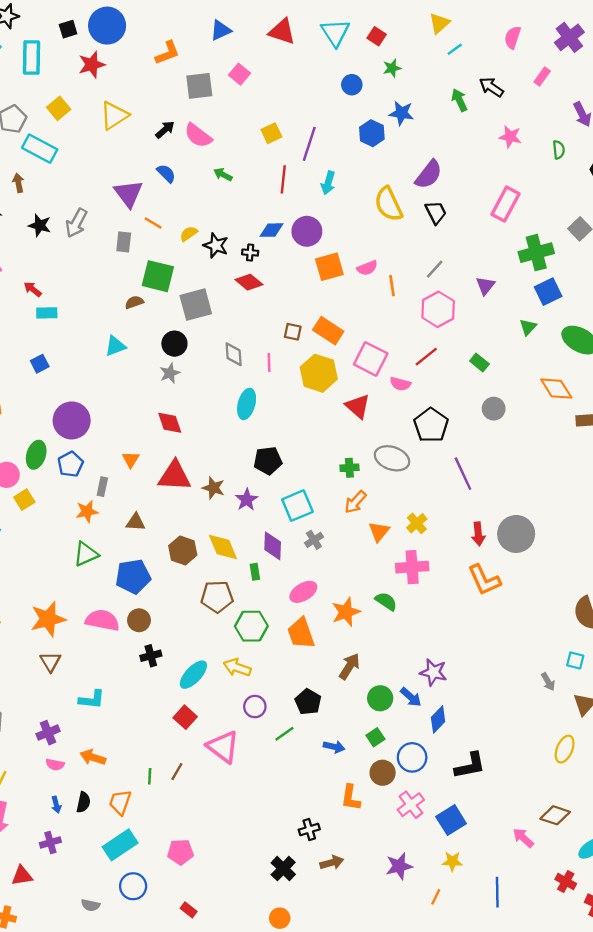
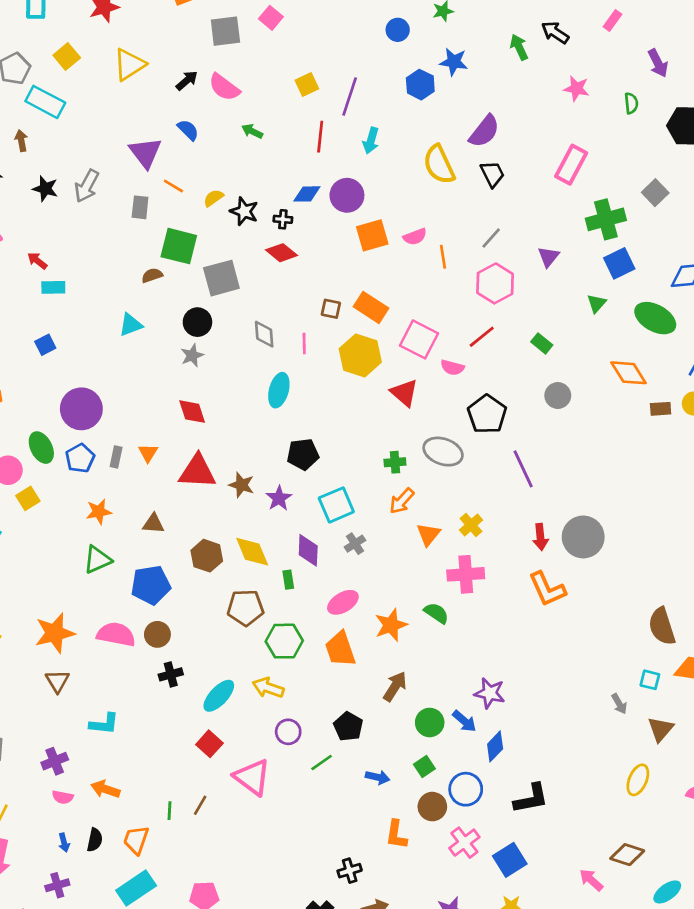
green ellipse: (36, 455) -> (41, 448), turned -44
gray rectangle: (102, 487) -> (116, 457), moved

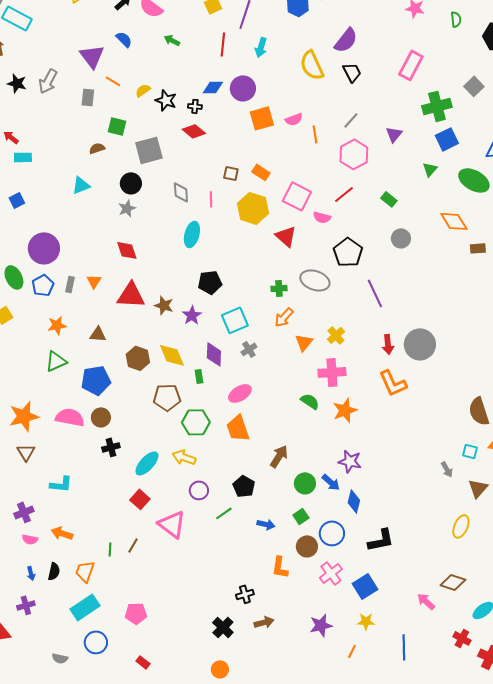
green square: (179, 246) -> (117, 126), size x0.7
orange rectangle: (371, 307) -> (261, 172), size x0.7
orange star: (391, 625) -> (345, 410), moved
blue diamond: (495, 746) -> (354, 501), turned -30

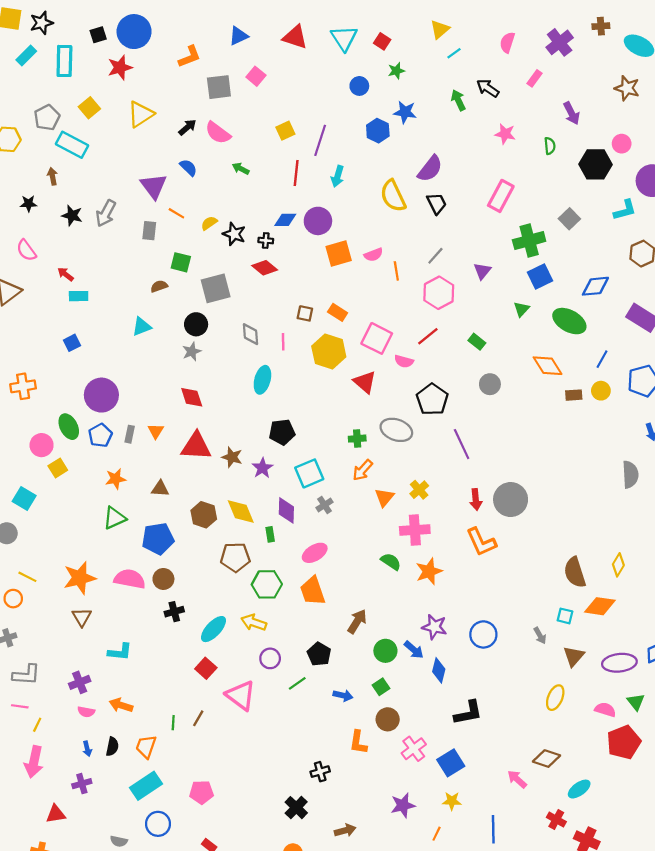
blue circle: (332, 533) -> (483, 634), moved
brown arrow: (264, 622) -> (345, 830), moved

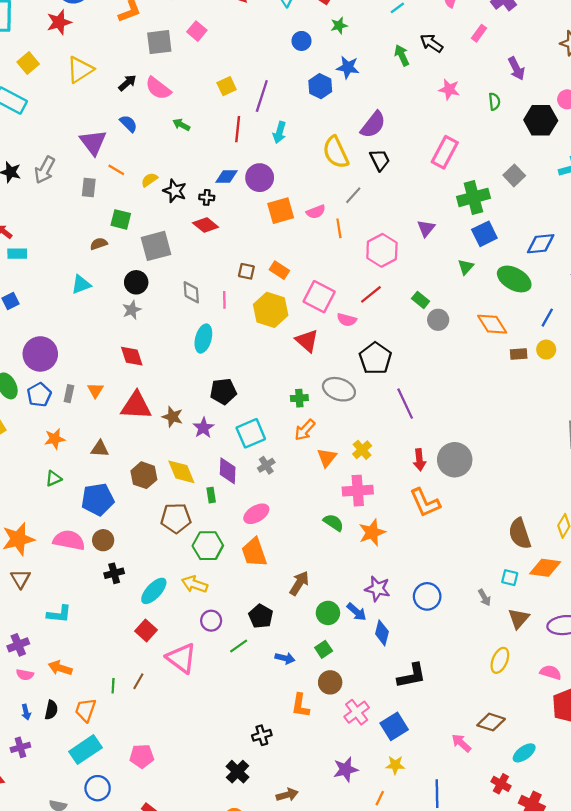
gray line: (435, 256) -> (353, 195), moved
gray circle: (490, 384) -> (438, 320), moved
green triangle: (114, 518) -> (54, 478), size x0.7

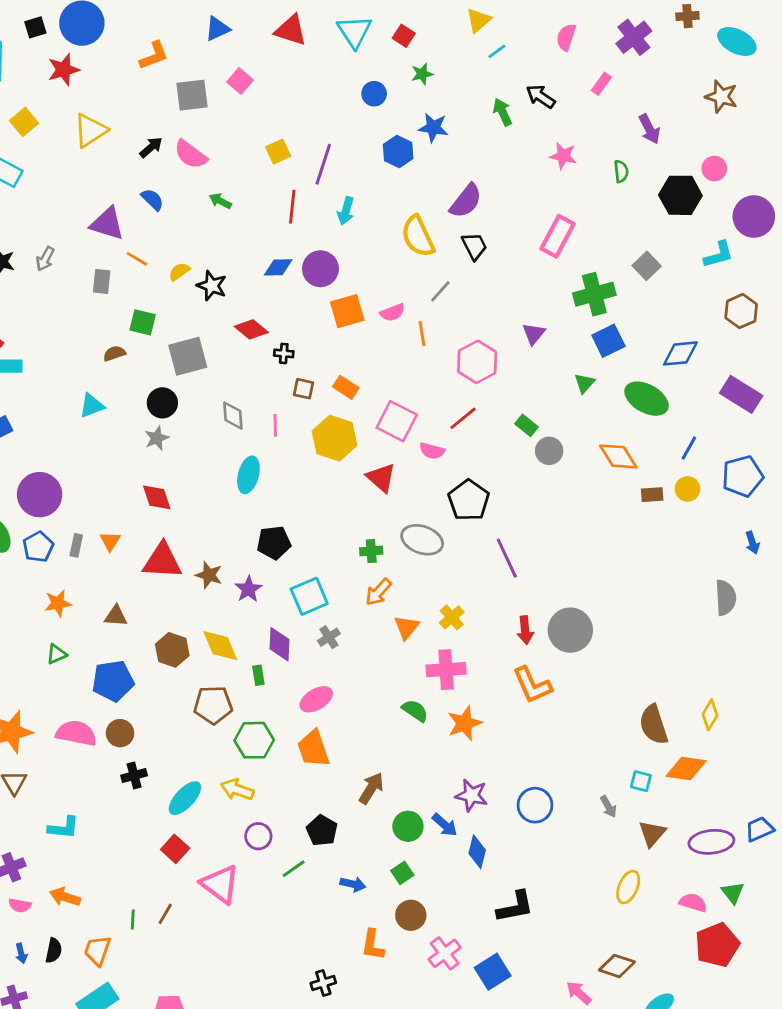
purple triangle: (93, 142) -> (107, 224), turned -36
gray arrow: (45, 170) -> (45, 259), size x0.7
black cross: (207, 197) -> (284, 353), moved

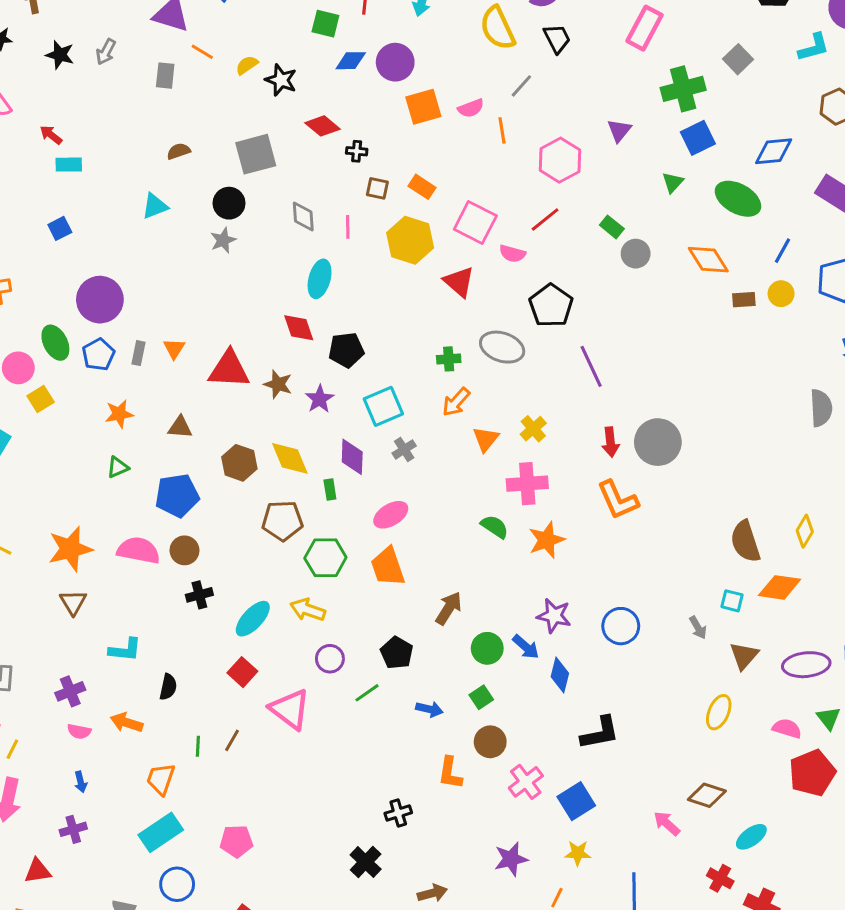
green square: (143, 322) -> (325, 24), moved
red diamond: (157, 497) -> (299, 328), moved
black semicircle: (54, 951) -> (168, 687), moved

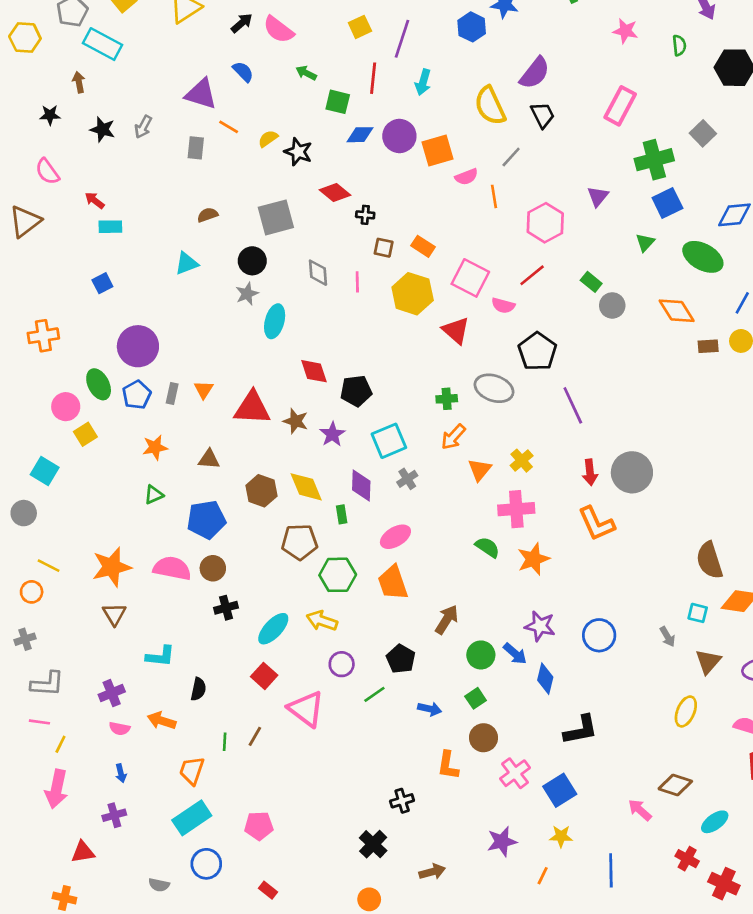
orange square: (423, 107) -> (437, 150), moved
cyan ellipse: (320, 279) -> (275, 321), moved

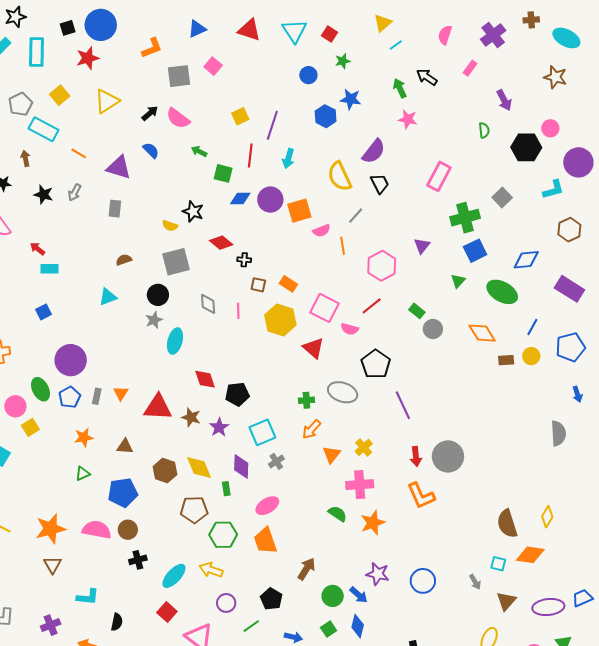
pink star: (625, 31) -> (408, 119), moved
orange line: (229, 127) -> (79, 153), moved
yellow semicircle: (268, 139) -> (170, 226), moved, turned -126
blue diamond: (545, 679) -> (358, 626), moved

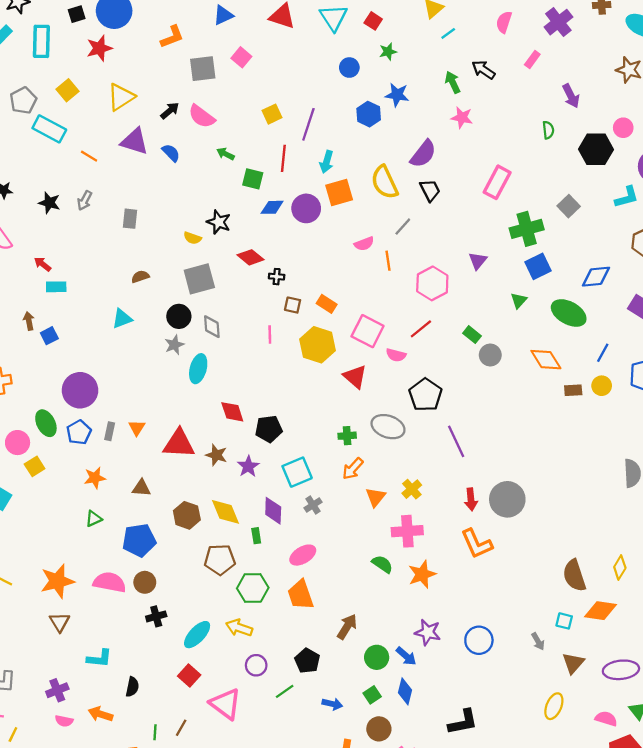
brown arrow: (25, 158) -> (29, 321), moved
purple triangle: (119, 167) -> (135, 141), moved
orange square: (299, 211) -> (339, 193), moved
gray diamond: (208, 304) -> (212, 327), moved

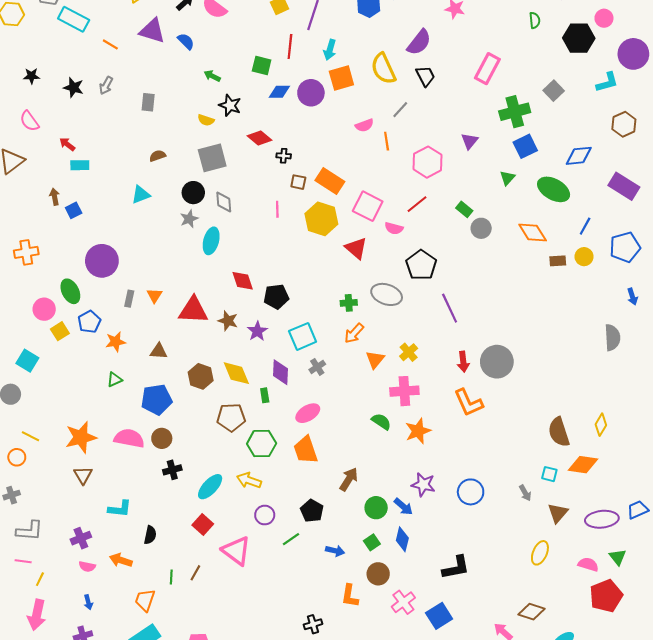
green arrow: (225, 154) -> (212, 76), moved
orange rectangle: (327, 304) -> (330, 181), size x1.5
blue pentagon: (79, 432) -> (89, 322), moved

